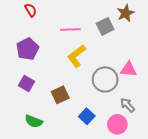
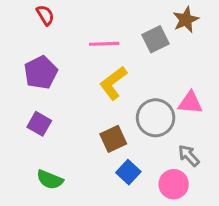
brown square: (60, 95) -> (113, 139), moved

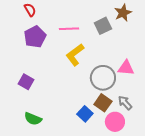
purple pentagon: (41, 72) -> (35, 37), moved
brown square: (113, 139) -> (103, 103), moved, turned -30

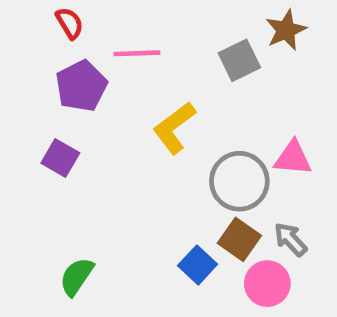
pink line: (69, 29) -> (137, 53), moved
purple square: (26, 82) -> (60, 158), moved
green semicircle: (33, 119) -> (77, 277), turned 102

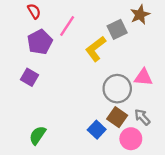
pink line: (137, 53) -> (67, 26), turned -55
yellow L-shape: (174, 128) -> (96, 49), moved

